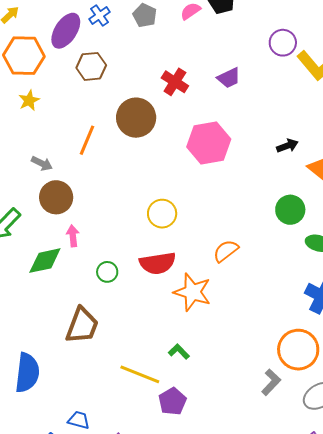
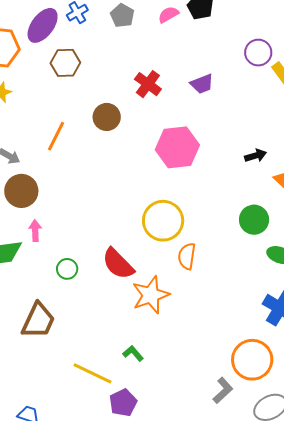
brown circle: (136, 118) -> (107, 117), size x0.7
yellow circle: (162, 214) -> (163, 221), moved, size x1.4
orange semicircle: (226, 251) -> (187, 256), turned -48
red semicircle: (158, 263) -> (118, 264), turned 51
orange star: (192, 292) -> (151, 295), turned 30

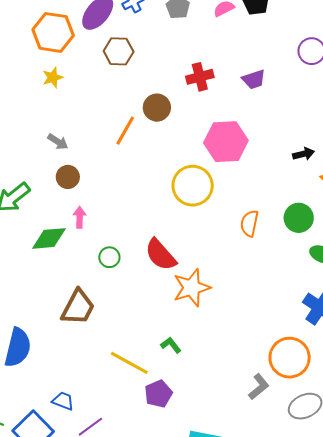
red cross: (148, 84) -> (200, 77), turned 36
orange line: (56, 136) -> (125, 131), moved
brown circle: (21, 191) -> (68, 177), size x0.7
yellow circle: (163, 221) -> (193, 186), moved
orange semicircle: (187, 256) -> (249, 223), moved

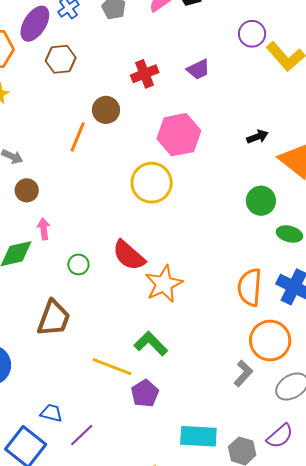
orange semicircle: (249, 223) -> (250, 287), moved, size x1.4
green L-shape: (171, 345) -> (151, 344), size x1.6

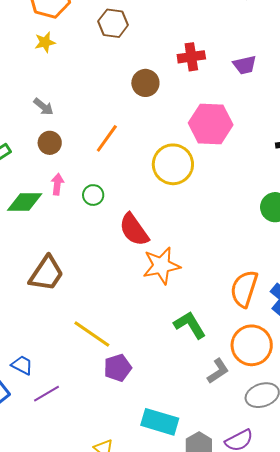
orange line: (78, 137) -> (107, 138), moved
green circle: (78, 264) -> (93, 195), moved
green L-shape: (151, 344) -> (190, 325), moved

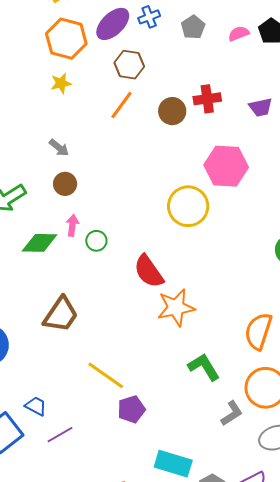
brown circle: (145, 83) -> (172, 111), moved
orange line: (107, 138) -> (122, 105), moved
green circle: (93, 195) -> (96, 241), moved

